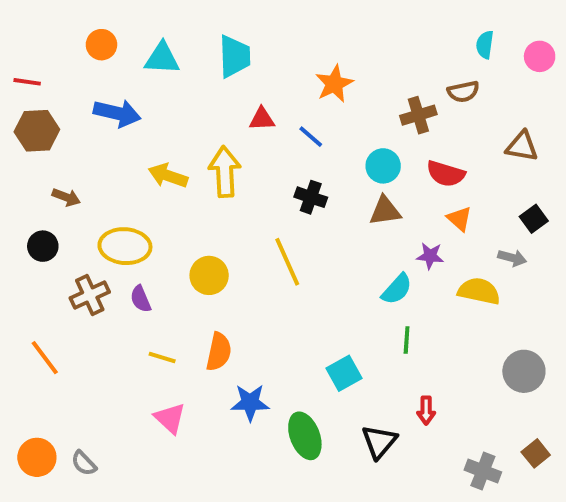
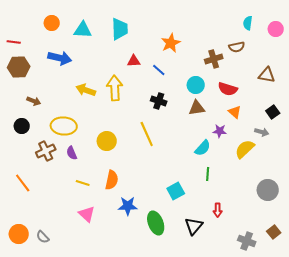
yellow semicircle: (479, 291) -> (245, 149), turned -55

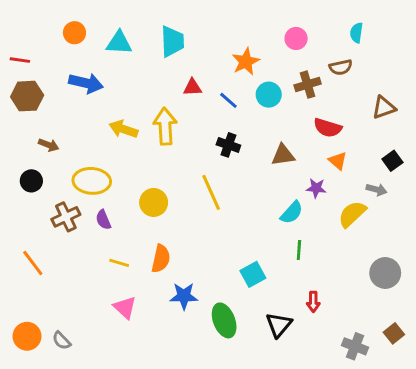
pink circle: (276, 29) -> (296, 38), moved
brown triangle: (267, 75) -> (384, 108), turned -30
cyan circle: (196, 85) -> (269, 95), moved

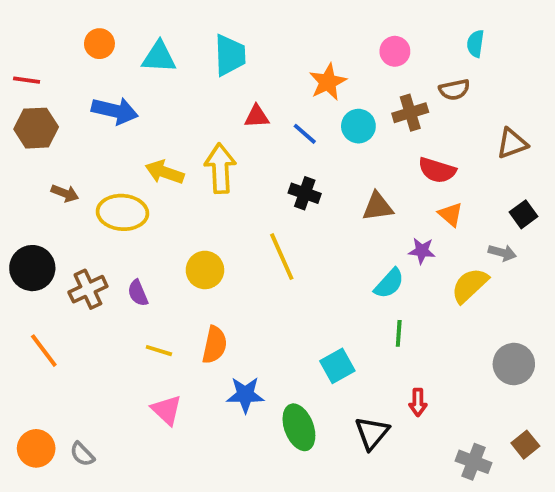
black circle: (31, 181) -> (32, 268), moved, size x1.5
yellow ellipse: (92, 181) -> (122, 212), moved

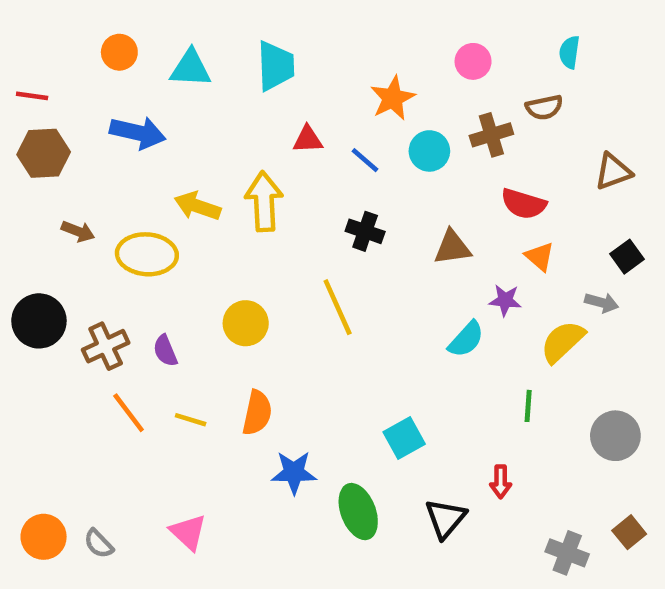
green line: (399, 333) -> (528, 406), moved
orange line: (44, 351) -> (129, 413), moved
pink triangle: (167, 410) -> (188, 532), moved

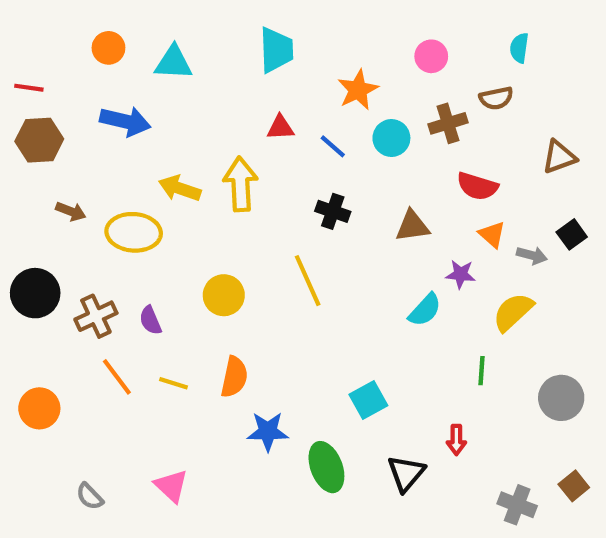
cyan trapezoid: (276, 66) -> (276, 50), moved
gray arrow: (602, 303) -> (532, 255), moved
orange circle: (44, 537) -> (39, 408), moved

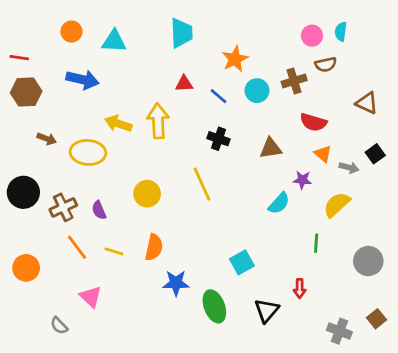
pink circle: (431, 56) -> (312, 36), moved
brown triangle: (559, 157) -> (367, 103), turned 45
pink triangle: (171, 486) -> (91, 297), moved

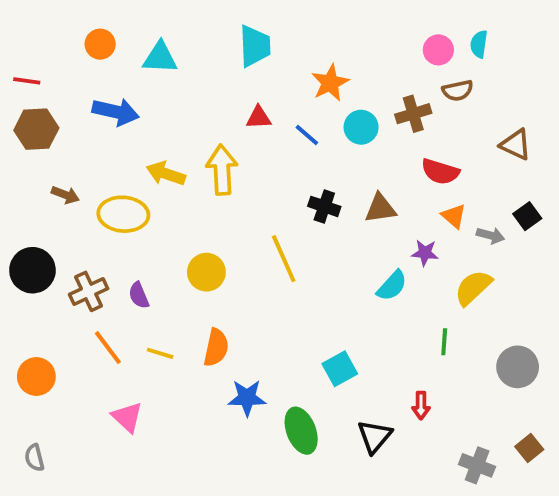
black cross: (218, 139) -> (324, 206), moved
gray semicircle: (59, 326) -> (34, 458), moved, turned 30

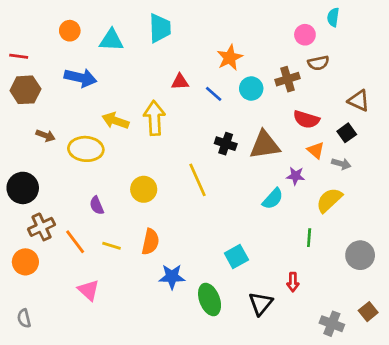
cyan semicircle: (479, 44) -> (333, 17), moved
cyan trapezoid: (255, 46) -> (160, 28), moved
brown triangle: (380, 208) -> (265, 145), size x1.4
black square: (527, 216) -> (347, 133), moved
brown cross: (89, 291) -> (42, 227), moved

